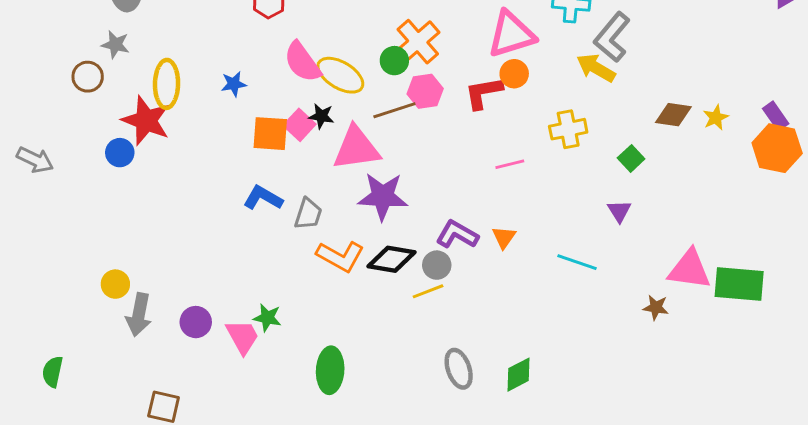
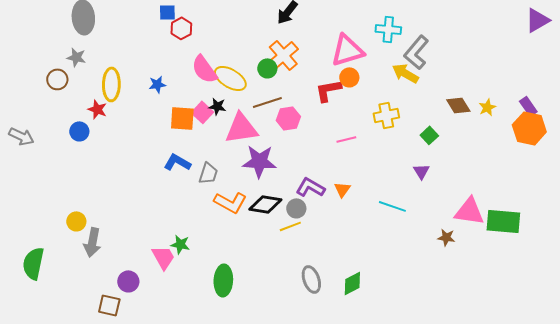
pink hexagon: (425, 91) -> (288, 118), moved
brown diamond: (673, 115) -> (458, 105), turned 50
red star: (146, 120) -> (97, 109), size x0.6
purple circle: (196, 322) -> (128, 281), moved
green semicircle: (53, 372) -> (33, 263), moved, size x1.5

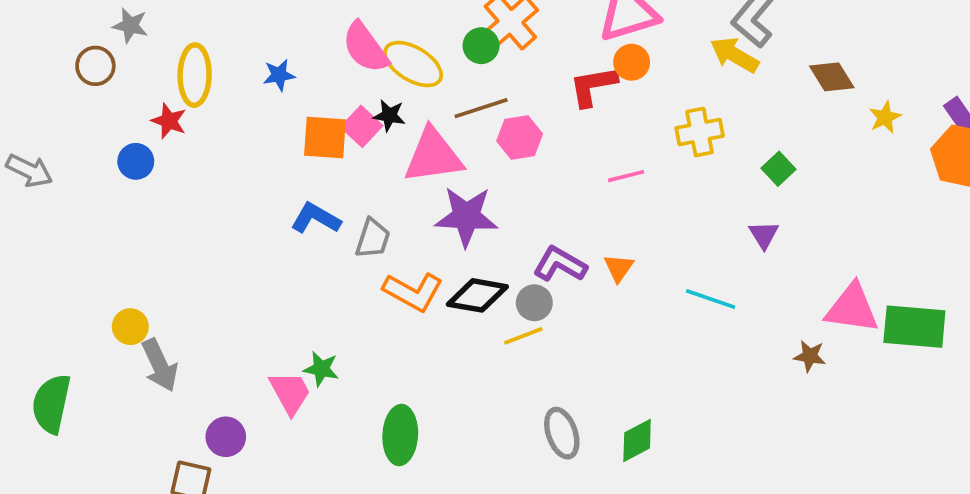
brown diamond: (458, 105) -> (832, 77), moved
gray arrow: (92, 242) -> (160, 365), turned -36

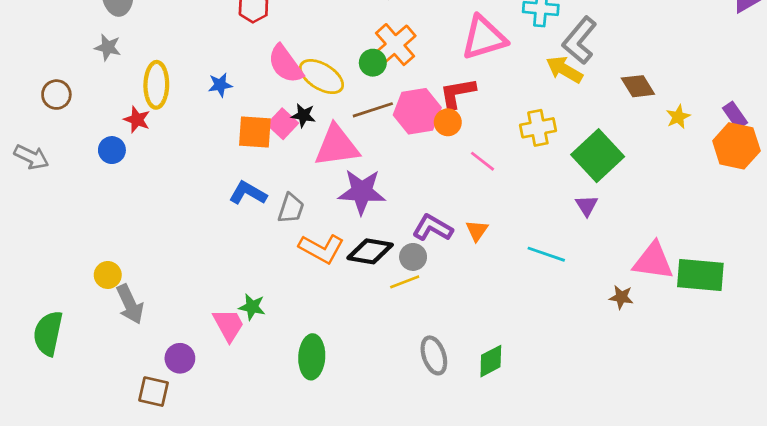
orange circle: (632, 62) -> (448, 122), moved
brown circle: (95, 66) -> (56, 95), moved
pink hexagon: (520, 137) -> (417, 111), moved, size x1.4
green square: (779, 169) -> (598, 156), size x2.0
pink line: (626, 176) -> (482, 161), turned 52

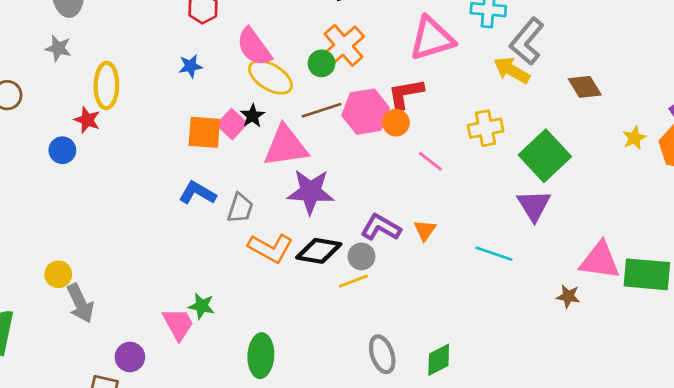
pink semicircle: (285, 64) -> (254, 47), moved
blue star: (220, 85) -> (191, 66), moved
black star: (303, 115) -> (253, 116), turned 30
yellow star: (678, 117) -> (634, 138), moved
purple triangle: (587, 206) -> (534, 205), size x1.5

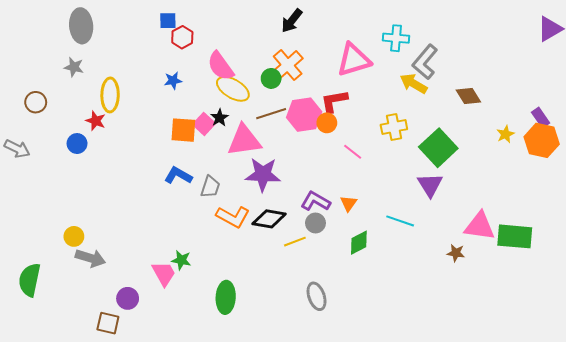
gray circle: (361, 256) -> (315, 223), moved
gray arrow: (80, 303) -> (90, 258), turned -48
green diamond: (439, 360) -> (359, 243), moved

